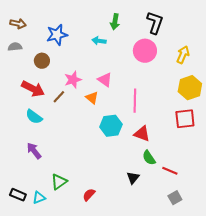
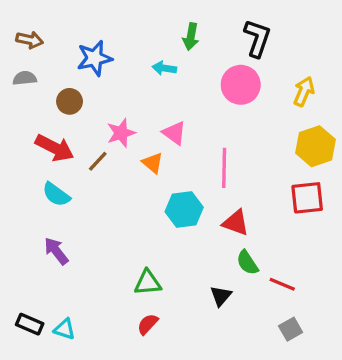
green triangle: (59, 182) -> (148, 283), moved, turned 30
cyan triangle: (39, 198) -> (65, 329), turned 40

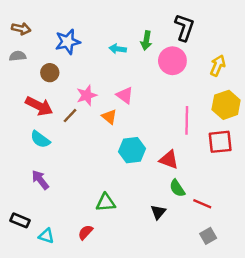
green arrow: (191, 37) -> (146, 40), moved
pink line: (224, 168) -> (187, 120), moved
black rectangle: (30, 324) -> (20, 220), moved
red semicircle: (148, 324) -> (85, 232), moved

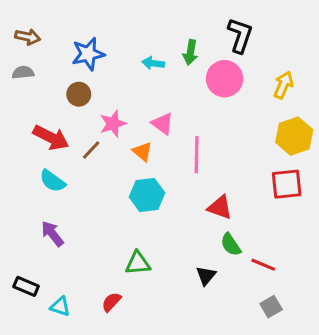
brown circle: (50, 73) -> (79, 94), moved
pink line: (187, 120) -> (197, 155), moved
cyan hexagon: (132, 150) -> (147, 195), moved

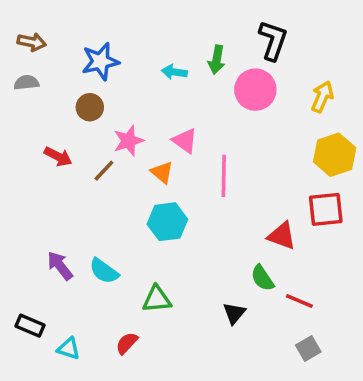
red arrow: (51, 138) -> (58, 157), size x0.7
cyan semicircle: (52, 181) -> (104, 271), moved
red triangle: (220, 207) -> (282, 236), moved

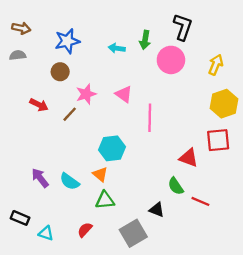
orange triangle: (162, 172) -> (100, 174), moved
black triangle: (234, 313) -> (157, 210), turned -49
gray square: (308, 348) -> (133, 233), moved, size x1.6

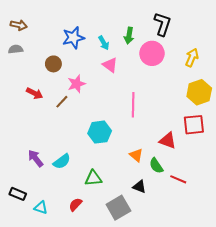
blue star: (67, 41) -> (73, 38), moved
cyan arrow: (117, 48) -> (104, 43), turned -128
pink triangle: (124, 94) -> (110, 65), moved
orange triangle: (100, 174) -> (136, 155), moved
cyan semicircle: (70, 181) -> (62, 161), turned -72

